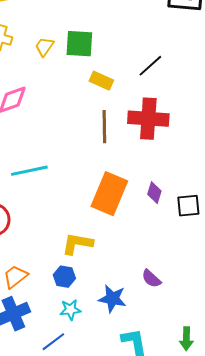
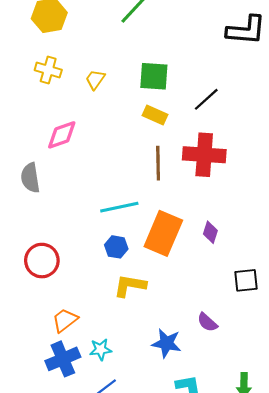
green square: (79, 44) -> (154, 76), moved
cyan line: (29, 171) -> (119, 207), moved
black square: (188, 206) -> (246, 280), moved
blue hexagon: (64, 277) -> (116, 247), moved
cyan star: (70, 310) -> (101, 350), moved

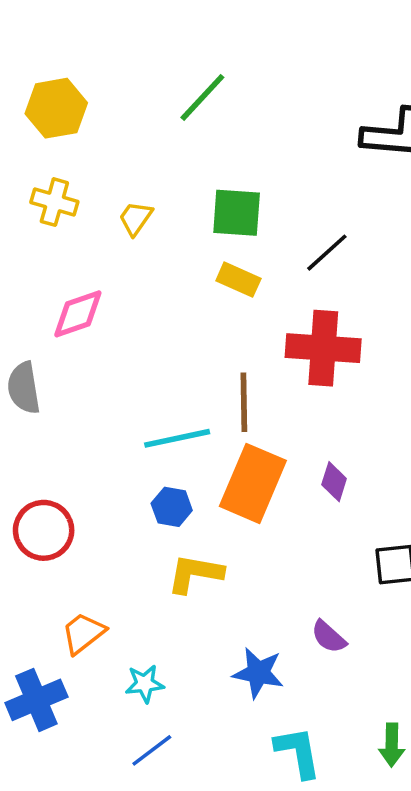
brown line: (158, 163) -> (244, 402), moved
blue cross: (63, 359) -> (36, 700), moved

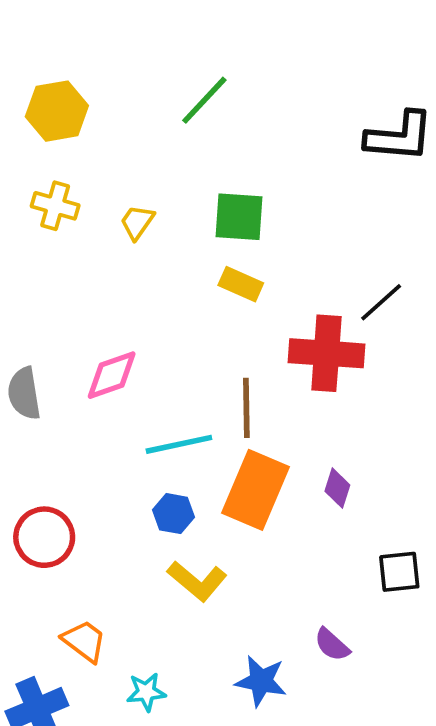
black line: (327, 253) -> (381, 302), moved
pink diamond: (78, 314) -> (112, 375), moved
yellow L-shape: (195, 574) -> (197, 581), turned -150
orange trapezoid: (83, 633) -> (84, 641), turned 75

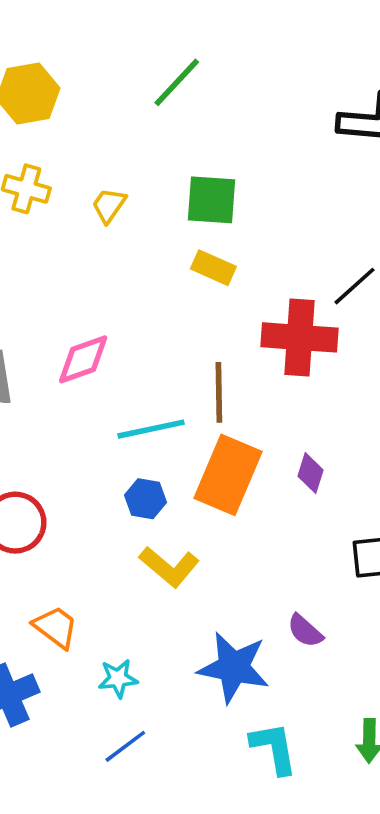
blue star: (261, 681) -> (234, 667), size x1.4

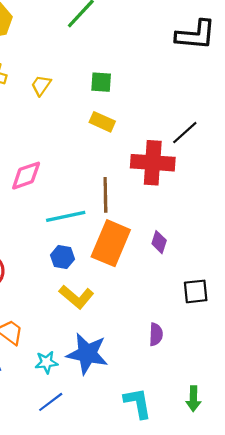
green square: (212, 200) -> (101, 82), size x0.7
purple semicircle: (305, 631) -> (156, 334), turned -130
blue star: (234, 667) -> (87, 354), moved

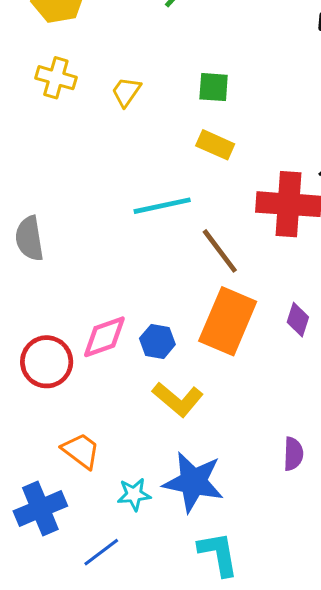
pink diamond: (26, 176) -> (104, 337), moved
brown line: (105, 195) -> (220, 251), turned -36
cyan line: (66, 216) -> (162, 206), moved
blue line: (51, 402) -> (101, 552), moved
cyan L-shape: (138, 403) -> (218, 554), moved

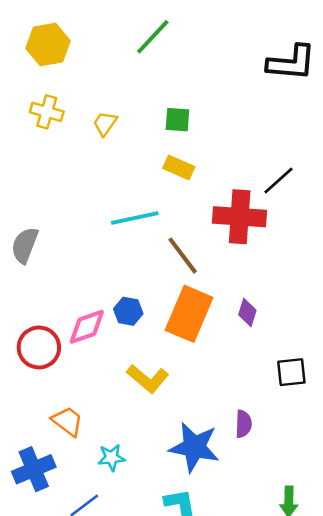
gray semicircle: (29, 238) -> (25, 245), turned 30
blue hexagon: (157, 341) -> (128, 311), moved
blue star: (193, 482) -> (194, 447), moved

